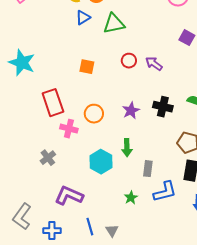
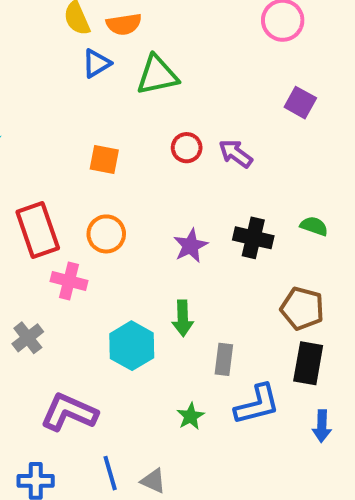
orange circle: (94, 114) -> (106, 234), moved
gray triangle: (112, 231) -> (153, 481), turned -32

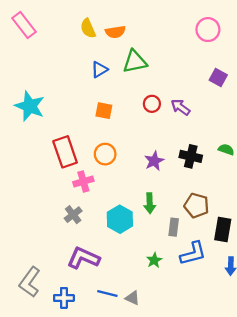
blue triangle: (96, 63) -> (99, 70), moved
pink cross: (69, 281) -> (83, 181), turned -30
brown pentagon: (302, 308) -> (196, 205), moved
gray cross: (28, 338) -> (73, 215), moved
blue line: (110, 473) -> (107, 293), turned -60

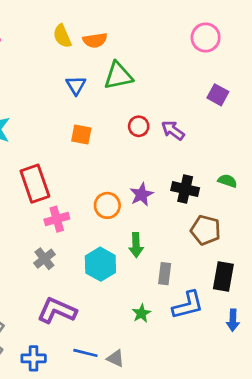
blue triangle: (99, 70) -> (76, 85), turned -30
orange circle: (105, 154) -> (107, 205), moved
brown pentagon: (196, 205) -> (206, 230), moved

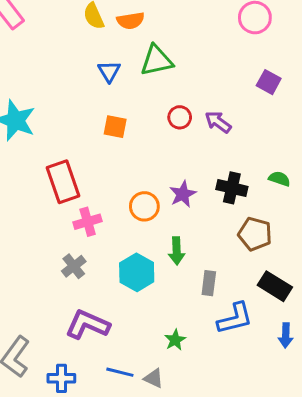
black rectangle: (223, 276) -> (275, 286), turned -68
green star: (141, 313) -> (175, 340), moved

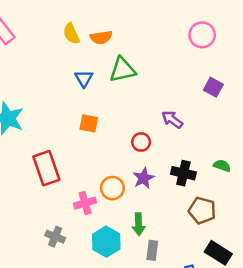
red circle: (180, 117) -> (141, 142), moved
pink cross: (88, 222) -> (85, 203), moved
gray cross: (74, 266) -> (55, 237), turned -30
gray rectangle: (209, 283) -> (152, 250), moved

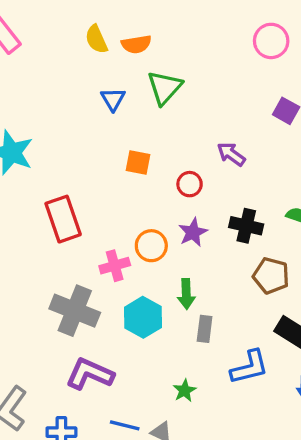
green triangle: (122, 70) -> (165, 88), turned -36
orange square: (89, 123) -> (138, 162), moved
gray cross: (55, 237) -> (75, 311), size x1.8

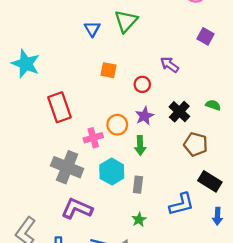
black cross: (246, 226) -> (179, 112), turned 30
green arrow: (186, 294) -> (140, 145), moved
gray rectangle: (205, 329) -> (138, 185), moved

